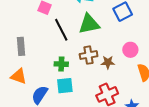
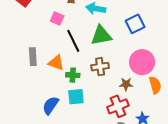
pink circle: (130, 50) -> (142, 62), size x1.6
brown star: (108, 62) -> (126, 84), moved
orange triangle: (19, 76) -> (56, 63), moved

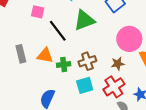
brown cross: (100, 67) -> (87, 61), moved
cyan square: (76, 97) -> (85, 85), moved

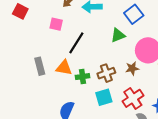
green triangle: (84, 20) -> (118, 35), moved, size x0.7
black line: (58, 31) -> (76, 43), turned 70
brown star: (118, 64) -> (132, 68), moved

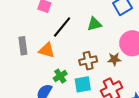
green triangle: (118, 35) -> (94, 24), moved
green cross: (82, 77) -> (60, 76), moved, turned -32

